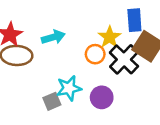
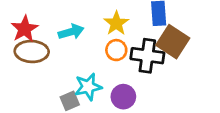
yellow star: (110, 37) -> (116, 23), moved
black cross: (124, 59) -> (147, 56), turned -36

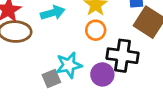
black cross: (147, 56) -> (122, 56), moved

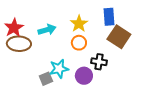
black cross: (122, 56) -> (99, 62), size x0.7

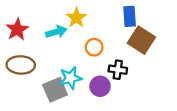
yellow star: (79, 24) -> (76, 18), moved
brown ellipse: (19, 44) -> (21, 65), moved
gray square: (46, 79) -> (55, 90), size x1.5

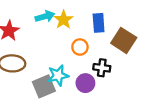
blue rectangle: (130, 16) -> (99, 23), moved
cyan arrow: (56, 32) -> (45, 16), moved

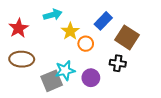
yellow star: (64, 20) -> (70, 31), moved
blue rectangle: (99, 23) -> (103, 21), turned 48
black cross: (102, 68) -> (118, 63), moved

